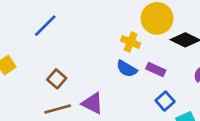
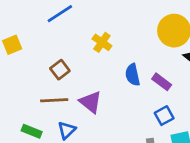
yellow cross: (131, 42) -> (102, 42), moved
blue semicircle: (127, 69) -> (133, 75), turned 35

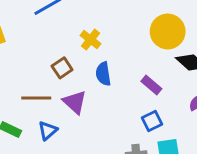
brown square: (60, 70) -> (62, 68), moved
blue semicircle: (133, 75) -> (103, 74), moved

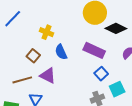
purple rectangle: (151, 85) -> (94, 50), size x1.5

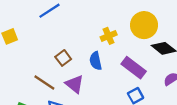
yellow cross: (46, 32) -> (109, 36), moved, turned 32
brown line: (22, 80) -> (44, 82), turned 36

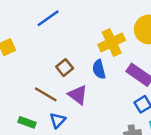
yellow cross: (109, 36) -> (112, 42), size x1.5

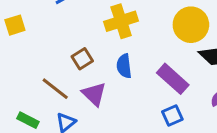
yellow cross: (112, 42) -> (121, 21), moved

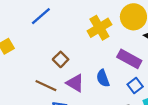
yellow cross: (121, 21) -> (99, 28), moved
blue semicircle: (124, 66) -> (103, 78), moved

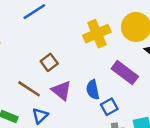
blue square: (135, 85) -> (109, 107), moved

